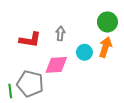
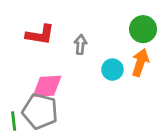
red L-shape: (30, 40) -> (40, 35), moved
pink diamond: (56, 65) -> (47, 86), moved

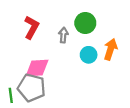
green circle: (143, 29) -> (85, 23), moved
red L-shape: (40, 35) -> (32, 27), turned -70

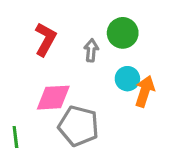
orange arrow: (111, 49) -> (145, 91), moved
gray pentagon: (32, 88) -> (79, 126), moved

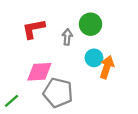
red L-shape: (45, 39) -> (34, 29), turned -130
green line: (15, 137) -> (11, 101), turned 56

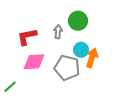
red L-shape: (34, 29) -> (27, 37), moved
gray pentagon: (58, 93) -> (67, 68), moved

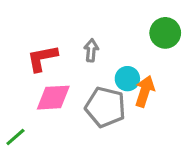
green circle: (78, 21) -> (165, 33), moved

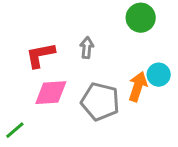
green circle: (165, 33) -> (141, 18), moved
cyan circle: (127, 79) -> (159, 75), moved

